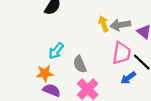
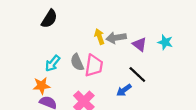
pink trapezoid: (121, 53) -> (94, 66), moved
gray semicircle: (80, 64) -> (77, 62), moved

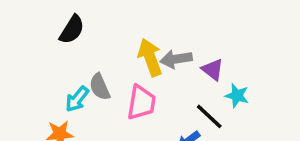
yellow arrow: (99, 37) -> (150, 57), size x1.5
cyan star: (165, 42) -> (237, 96), moved
gray semicircle: (77, 62) -> (100, 87), moved

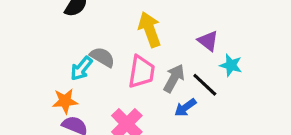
gray arrow: (176, 59) -> (174, 78), moved, turned 128
gray semicircle: (100, 87) -> (102, 57), turned 145

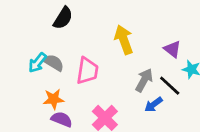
gray semicircle: (102, 57) -> (54, 63), moved
cyan arrow: (81, 69) -> (37, 63), moved
pink trapezoid: (141, 72) -> (87, 71), moved

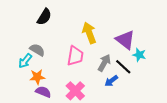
purple triangle: (172, 49) -> (125, 40), size x1.5
cyan arrow: (37, 63) -> (25, 61), moved
pink trapezoid: (87, 71) -> (75, 56), moved

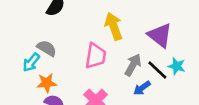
cyan star: (139, 55) -> (177, 66), moved

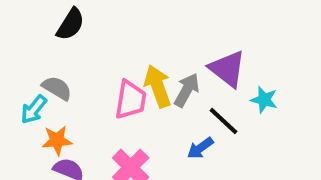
yellow arrow: (114, 26) -> (158, 86), moved
gray arrow: (133, 65) -> (187, 90), moved
cyan star: (177, 66) -> (264, 100), moved

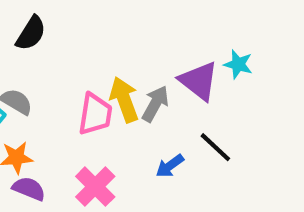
cyan star: (264, 100) -> (238, 64), moved
black line: (223, 121) -> (215, 147), moved

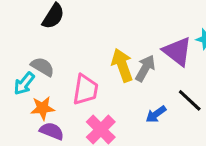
pink trapezoid: (95, 114) -> (85, 90), moved

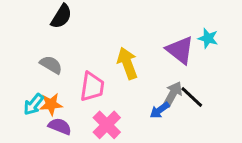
gray arrow: (145, 68) -> (173, 94), moved
cyan arrow: (24, 84) -> (33, 104), moved

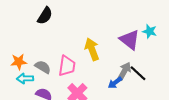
gray semicircle: (51, 65) -> (43, 67), moved
cyan arrow: (33, 104) -> (25, 78), turned 49
orange star: (51, 104) -> (19, 62), moved

